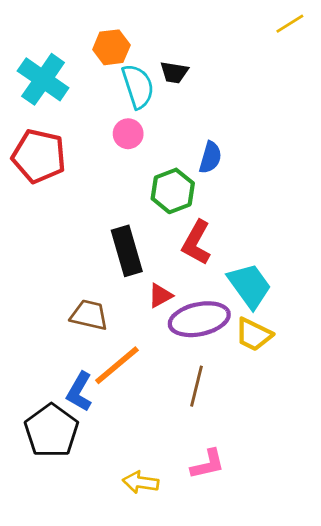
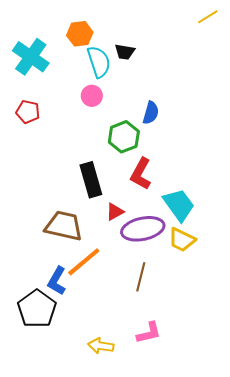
red pentagon: (39, 156) -> (28, 112), size x0.6
brown trapezoid: (89, 315) -> (64, 226), size x1.4

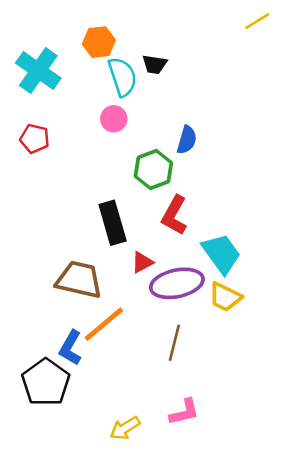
yellow arrow: (101, 346) -> (125, 428), turned -40

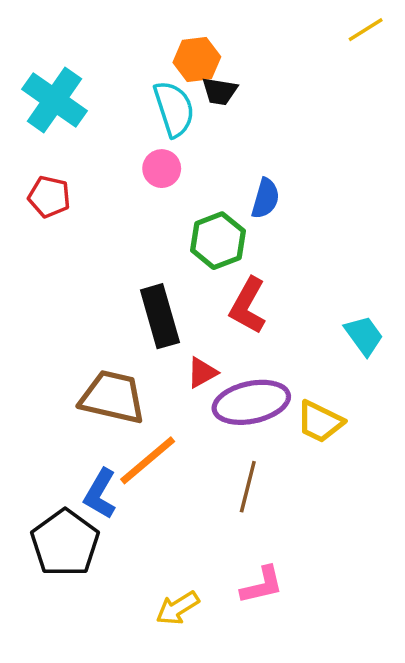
orange hexagon: (99, 42) -> (197, 60), moved
cyan trapezoid: (221, 254) -> (364, 336), moved, size x0.7

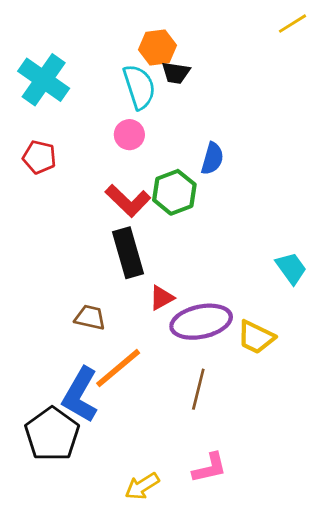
red L-shape: (248, 306) -> (128, 201), moved, turned -75
brown trapezoid: (112, 397) -> (90, 317), size x0.6
blue L-shape: (100, 494) -> (80, 395), size x1.4

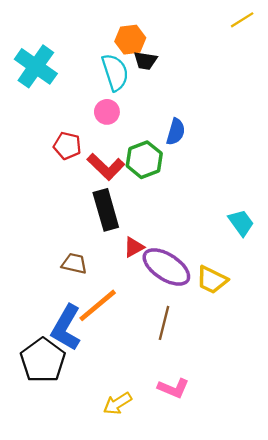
red pentagon: (39, 157) -> (67, 146), moved
purple ellipse: (201, 322) -> (166, 267), turned 45
pink L-shape: (210, 468) -> (173, 388), turned 36

